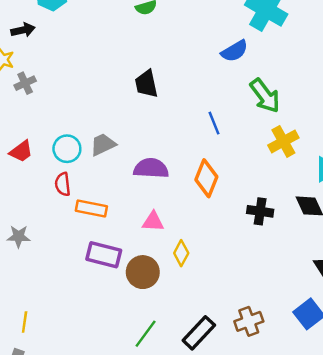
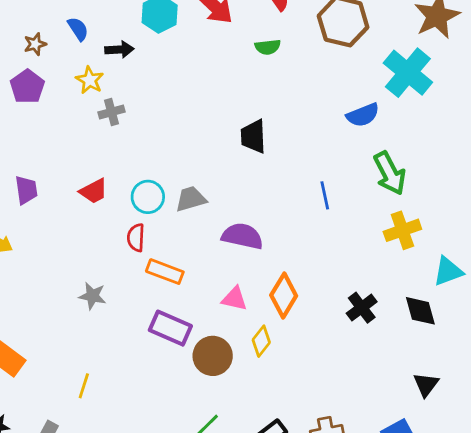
orange diamond: (206, 178) -> (284, 296), moved
black cross: (260, 211) -> (362, 308), turned 35
gray star: (19, 236) -> (92, 296), moved
yellow line: (25, 322) -> (84, 386), moved

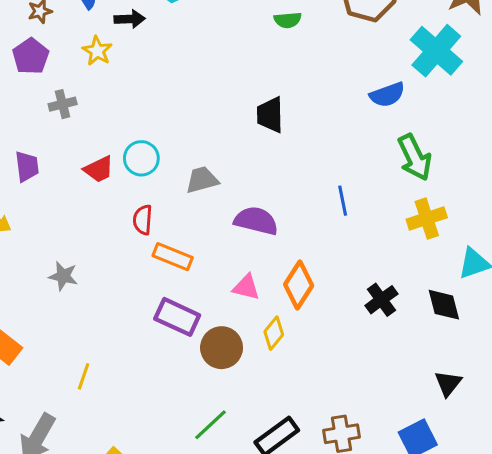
gray cross: (112, 112) -> (63, 104), moved
blue line: (325, 195) -> (343, 201), moved
cyan circle: (148, 197) -> (141, 158), moved
gray star: (92, 296) -> (63, 276), moved

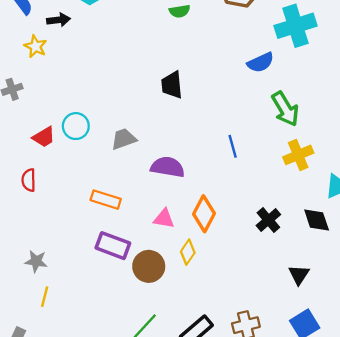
cyan cross: (436, 51) -> (295, 26), turned 36
red semicircle: (143, 220) -> (29, 180), moved
gray star: (63, 276) -> (36, 261), moved
black triangle: (448, 383) -> (299, 275), moved

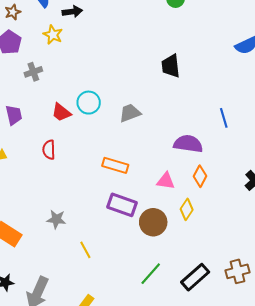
red trapezoid: (44, 137) -> (61, 112), turned 70
purple semicircle: (168, 167) -> (188, 144), moved
orange diamond: (204, 214) -> (200, 176), size x0.7
yellow line: (45, 297) -> (85, 250), moved, turned -42

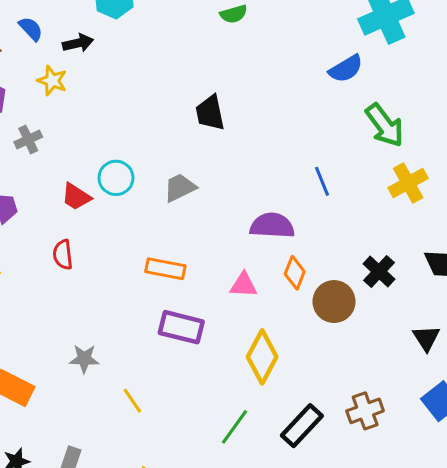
black trapezoid: (171, 66) -> (210, 113), moved
yellow diamond: (187, 209) -> (262, 357), moved, size x1.6
brown circle: (153, 222) -> (334, 302), moved

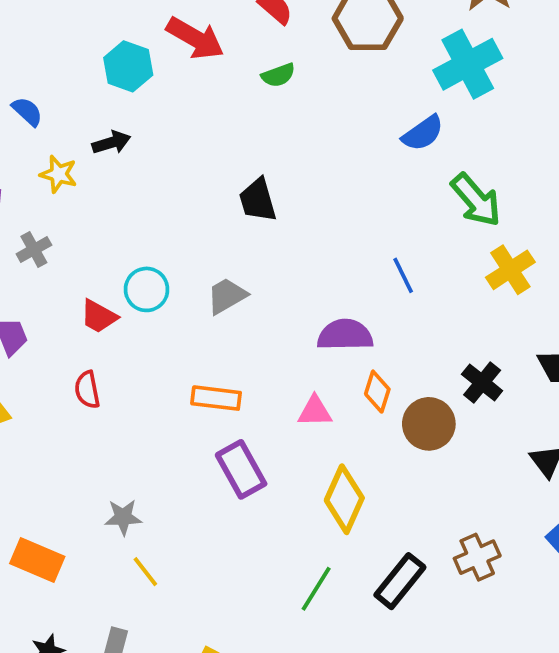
black arrow: (78, 43) -> (111, 142), moved
purple rectangle: (181, 327) -> (241, 469), turned 51
yellow line: (132, 401) -> (145, 572), moved

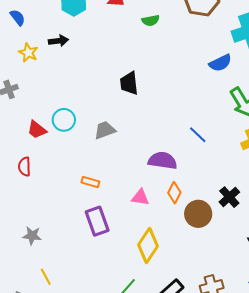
blue line: (403, 275) -> (198, 135), turned -30
orange rectangle: (216, 398) -> (90, 182), size x0.7
yellow line: (145, 572) -> (46, 277), moved

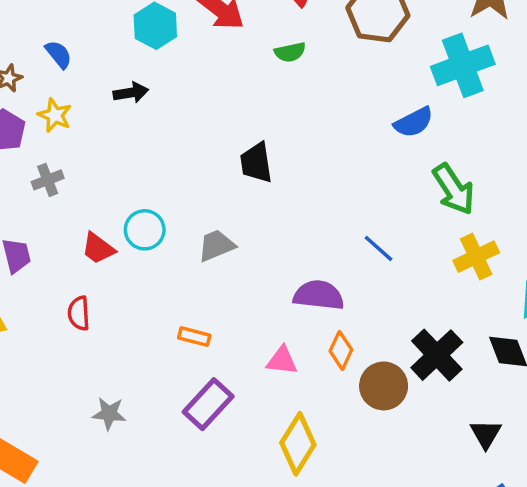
yellow star: (28, 53) -> (55, 115), moved
black cross: (229, 197) -> (437, 355), size x1.4
purple rectangle: (97, 221) -> (208, 404), turned 64
gray star: (32, 236) -> (109, 414), moved

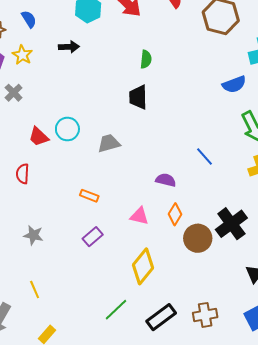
green semicircle: (290, 52) -> (146, 59), moved, turned -78
gray cross: (48, 180) -> (14, 93), turned -30
purple semicircle: (319, 295) -> (166, 180), size x0.7
purple rectangle: (208, 404) -> (93, 237), size x0.7

